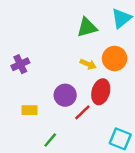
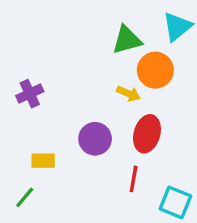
orange circle: (115, 58) -> (155, 70), moved
red line: (82, 112) -> (134, 179), moved, turned -36
green line: (50, 140) -> (25, 197), moved

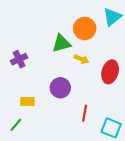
green triangle: (127, 40) -> (61, 43), moved
orange circle: (155, 70) -> (85, 28), moved
red ellipse: (147, 134) -> (110, 72), moved

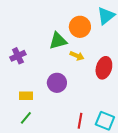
red line: (85, 113) -> (80, 121), moved
green line: (16, 125) -> (26, 118), moved

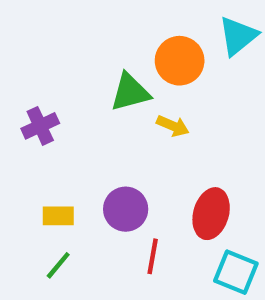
red ellipse: (104, 68) -> (211, 214), moved
purple circle: (57, 83) -> (126, 209), moved
red line: (80, 121) -> (153, 256), moved

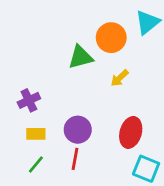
purple cross: (40, 126) -> (29, 100), moved
yellow arrow: (173, 126) -> (120, 78), moved, turned 114
red line: (153, 256) -> (75, 159), moved

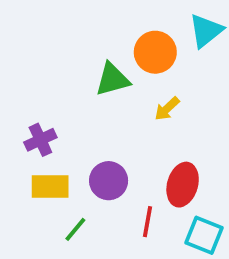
yellow rectangle: (36, 134) -> (50, 187), size x1.4
red line: (75, 159) -> (147, 222), moved
green line: (36, 165) -> (75, 229), moved

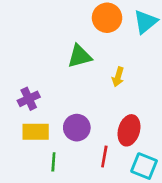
orange circle: (155, 52) -> (107, 18), moved
yellow arrow: (167, 109) -> (118, 77), turned -30
green line: (75, 229) -> (53, 162), turned -36

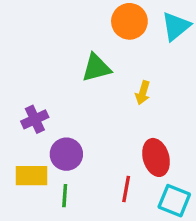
purple circle: (77, 128) -> (66, 154), moved
red ellipse: (129, 130) -> (156, 157), turned -32
yellow rectangle: (36, 132) -> (31, 176), moved

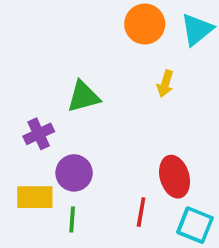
green triangle: (96, 68) -> (83, 97), moved
yellow arrow: (143, 93) -> (165, 84), moved

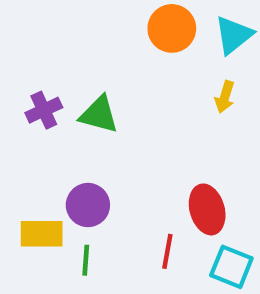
yellow arrow: (165, 84) -> (225, 97), moved
green triangle: (83, 97) -> (99, 115), turned 30
purple cross: (39, 134) -> (44, 110), moved

